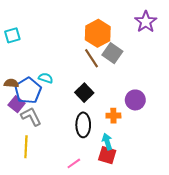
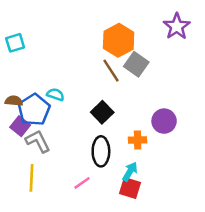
cyan arrow: (107, 142) -> (130, 172), turned 49
pink line: (74, 163) -> (82, 183), moved

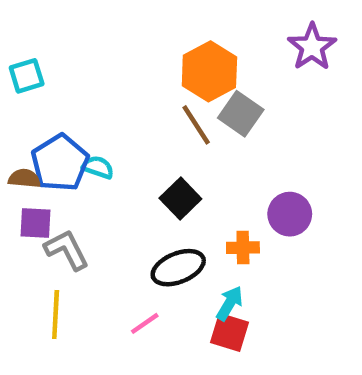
blue pentagon: (34, 110) -> (60, 163), moved
purple square: (20, 126) -> (35, 223), turned -36
black ellipse: (101, 151) -> (178, 268), turned 68

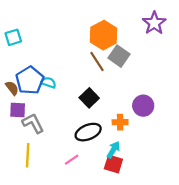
brown semicircle: (24, 178) -> (12, 88), turned 48

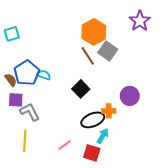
black ellipse: (88, 132) -> (93, 120), moved
red square: (113, 164) -> (92, 153), moved

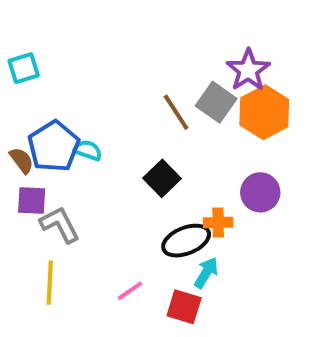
purple star: (140, 21) -> (248, 70), moved
orange hexagon: (94, 32) -> (264, 112), moved

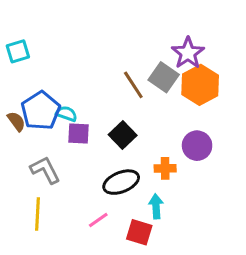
purple square: (32, 200) -> (79, 133), moved
black ellipse: (186, 241) -> (121, 182), moved
cyan arrow: (206, 273) -> (156, 206), turned -35

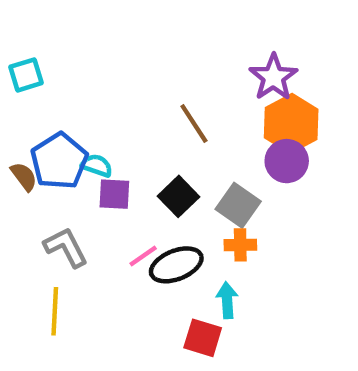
gray square: (164, 77) -> (238, 205), moved
purple circle: (197, 146) -> (287, 161), moved
pink line: (98, 220) -> (143, 256), moved

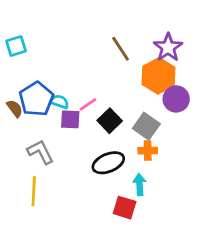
brown line: (194, 123) -> (121, 49), moved
orange hexagon: (291, 123) -> (159, 76), moved
pink line: (143, 256) -> (88, 104), moved

